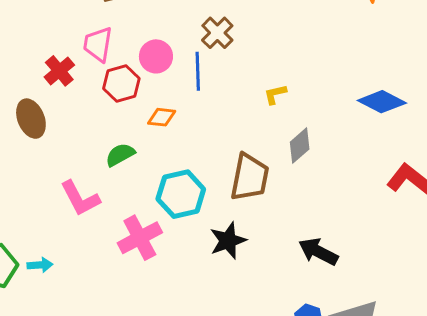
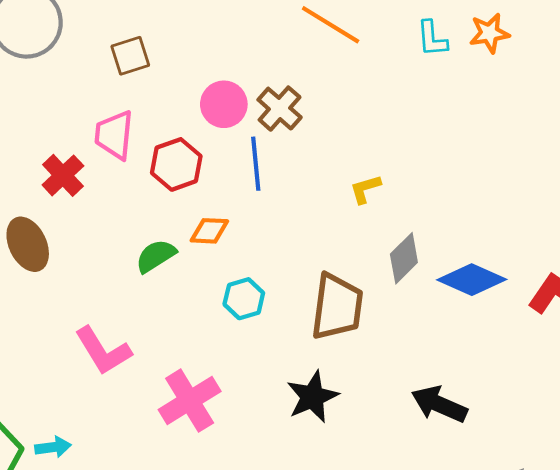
pink circle: (156, 56) -> (224, 104), moved
red hexagon: (121, 83) -> (176, 164), moved
blue diamond: (382, 102) -> (472, 280), moved
green semicircle: (120, 155) -> (156, 256), moved
cyan hexagon: (181, 194) -> (244, 299), moved, size x0.6

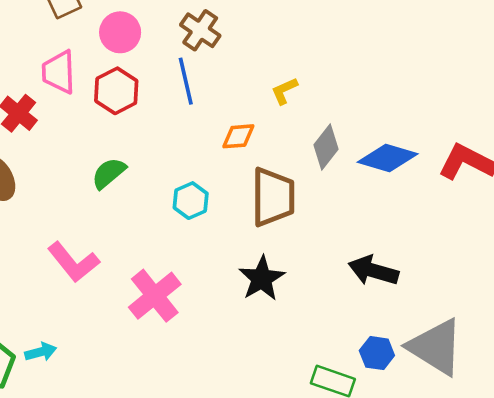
pink circle: (224, 104) -> (120, 32), moved
orange diamond: (209, 231) -> (238, 136), moved

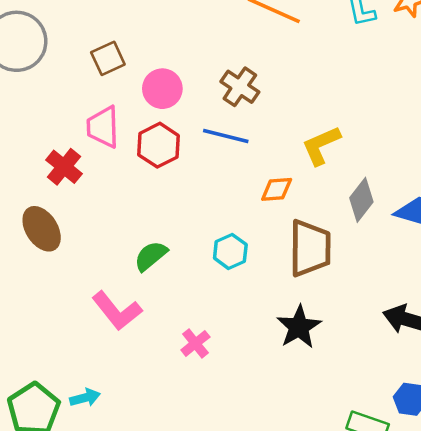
blue line: (186, 81) -> (226, 136), turned -63
yellow L-shape: (284, 91) -> (321, 145), size x1.5
green semicircle: (109, 173) -> (151, 256), moved
pink cross: (155, 296) -> (195, 343), size x0.6

